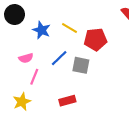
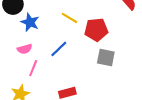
blue star: (41, 30) -> (30, 22), moved
gray square: (81, 65) -> (106, 57), moved

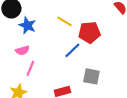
blue line: (59, 49) -> (72, 50), moved
gray square: (106, 57) -> (91, 76), moved

